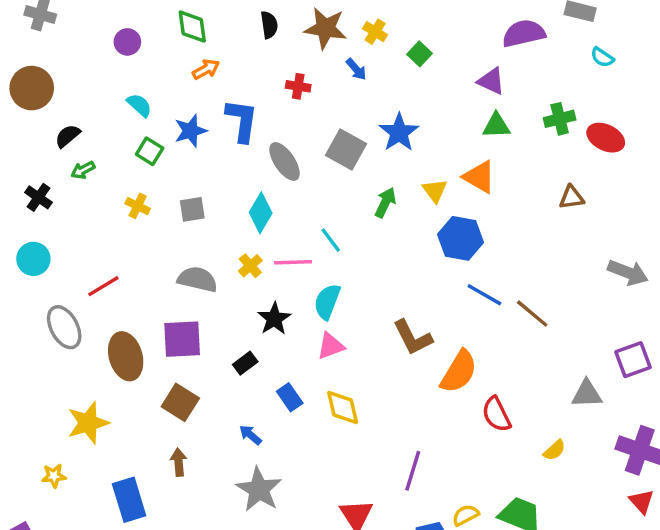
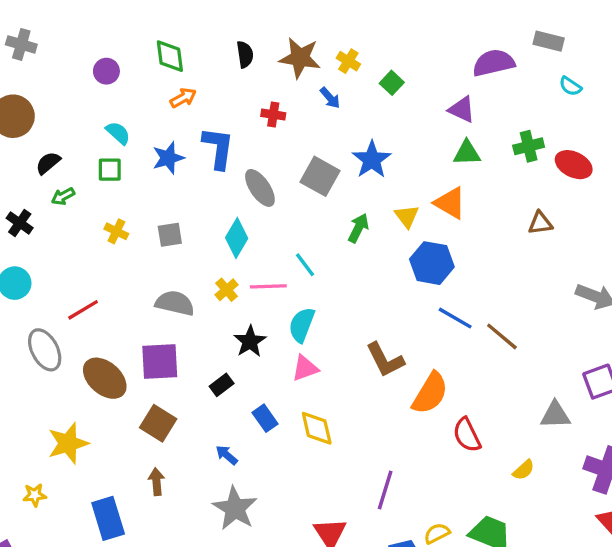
green square: (150, 151) -> (110, 170), moved, turned -32
brown ellipse: (126, 356) -> (105, 378), turned -33

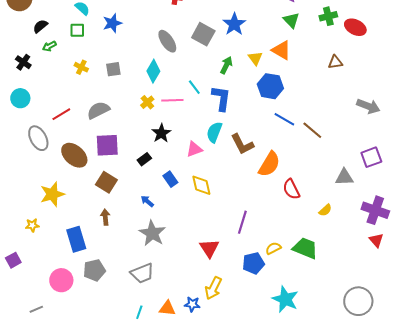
blue L-shape: (218, 148) -> (221, 98), moved
green triangle: (467, 153) -> (291, 20), turned 48
gray semicircle: (175, 303) -> (98, 110), moved, turned -40
cyan semicircle: (302, 325) -> (214, 132), moved

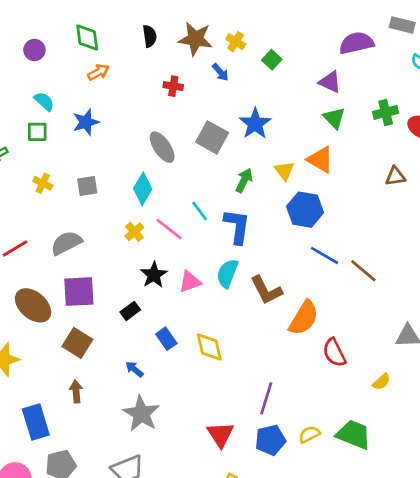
pink line: (172, 100) -> (169, 229), turned 40
pink triangle: (194, 149) -> (190, 282), moved
blue pentagon: (253, 263) -> (270, 440), moved

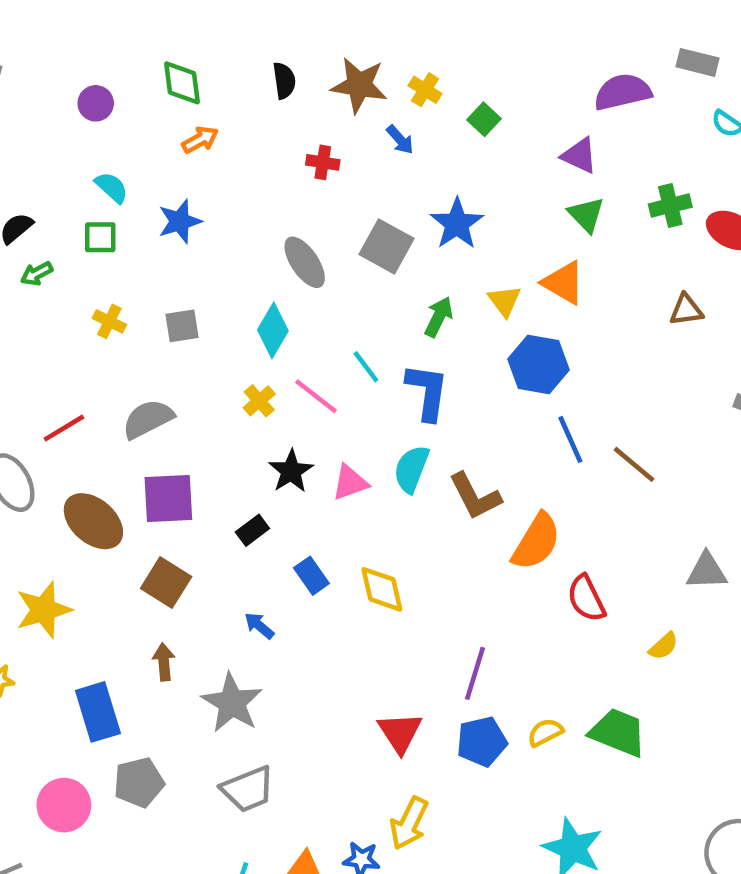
blue line: (325, 255) -> (570, 439), turned 36
gray star: (141, 414) -> (232, 703), moved

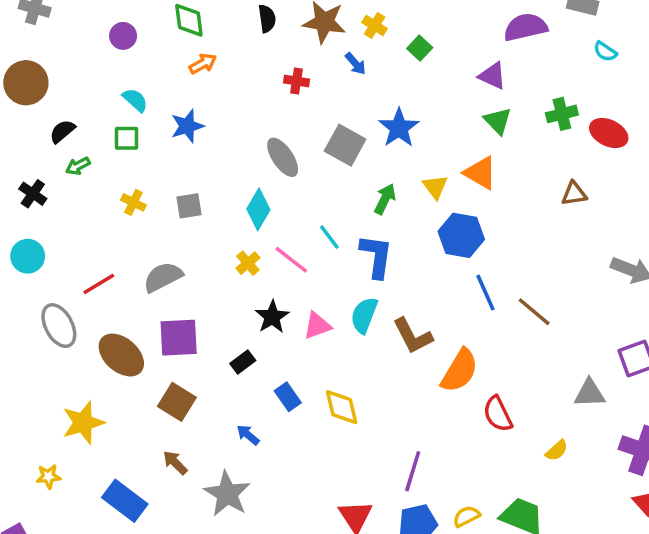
brown arrow: (164, 662) -> (175, 463), turned -40
blue rectangle: (98, 712) -> (125, 501), turned -36

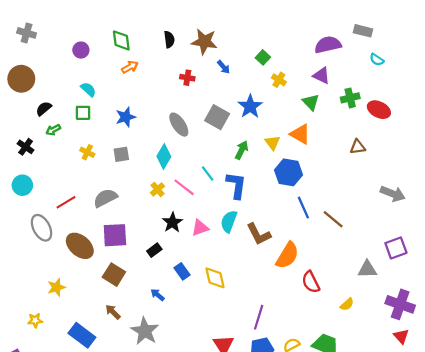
yellow cross: (375, 25) -> (279, 80), moved
purple triangle: (493, 76) -> (321, 76), moved
blue star: (187, 126) -> (126, 117), moved
yellow star: (83, 423) -> (56, 287), size x0.7

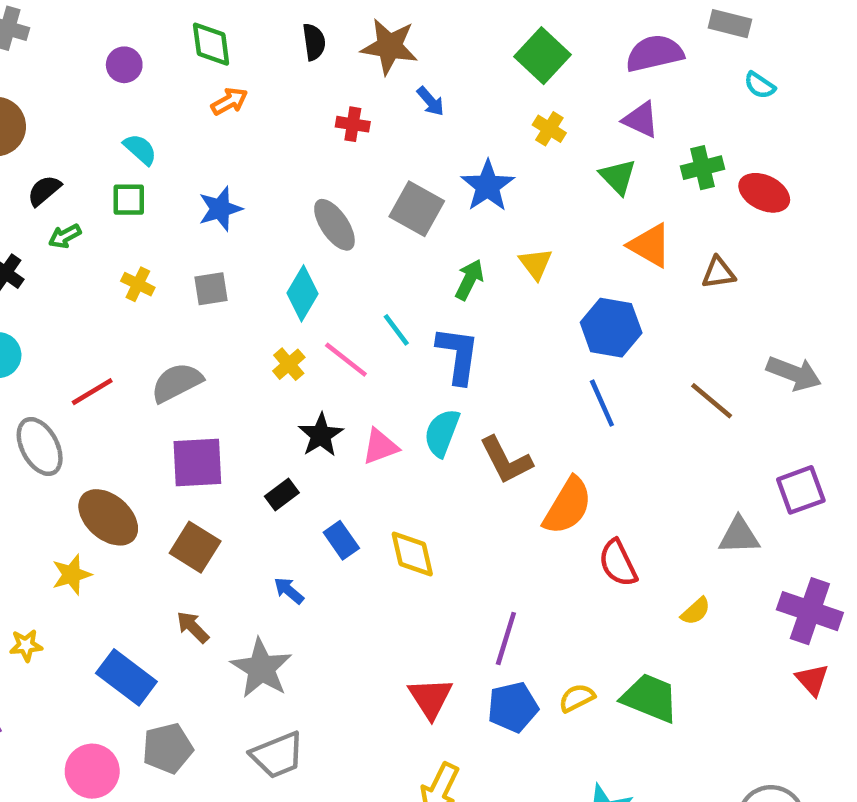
green square: (263, 57) -> (542, 56), moved, size x1.6
orange triangle: (300, 134) -> (650, 245), moved
blue hexagon: (288, 172) -> (611, 328), moved
brown line: (333, 219) -> (712, 401), moved
brown ellipse: (80, 246) -> (108, 517), moved

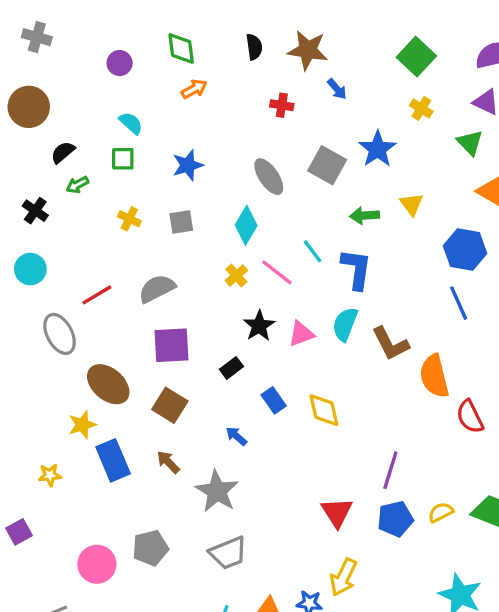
green arrow: (469, 280) -> (364, 216), turned -120
orange semicircle: (568, 506) -> (434, 376), turned 135
blue rectangle: (126, 677) -> (113, 460), moved, turned 30

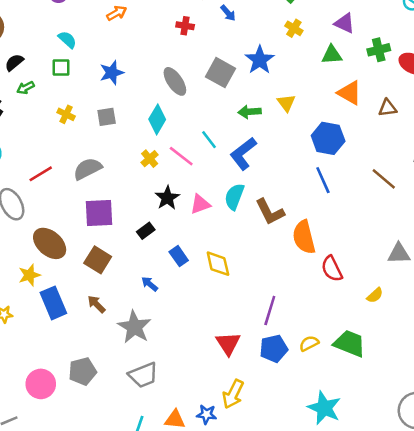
green triangle: (470, 143) -> (332, 55), turned -50
blue L-shape: (356, 269) -> (243, 154), turned -136

